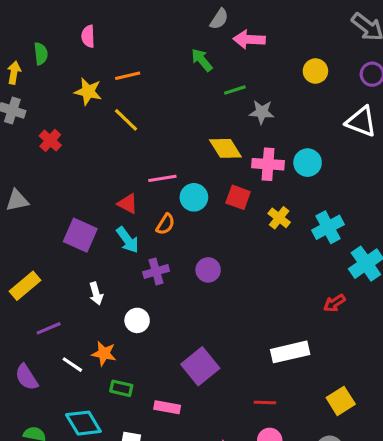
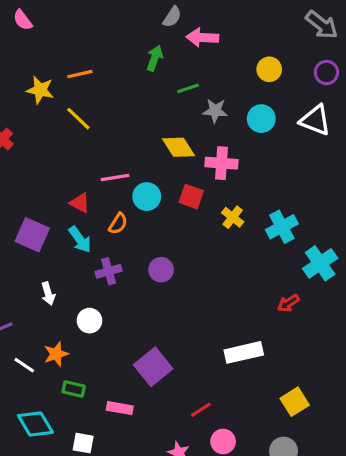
pink semicircle: (88, 36) -> (23, 20), moved, turned -35
green arrow: (202, 60) -> (155, 58), turned 60
cyan circle: (308, 163) -> (261, 119), moved
orange star: (104, 354) -> (56, 354), turned -30
red line: (265, 402) -> (201, 410), moved, turned -35

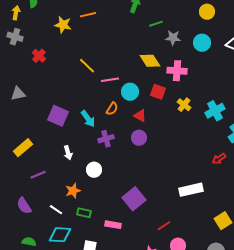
yellow line: (78, 119) -> (87, 66), moved
red triangle: (80, 203) -> (140, 116), moved
white line: (24, 365) -> (56, 210), moved
cyan diamond: (35, 424) -> (60, 235), turned -55

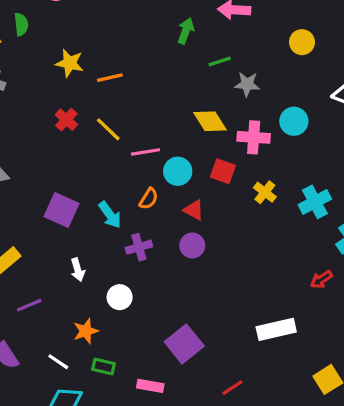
orange line: (88, 15) -> (110, 78), moved
cyan circle: (202, 43) -> (294, 121), moved
red cross: (39, 56) -> (66, 120), moved

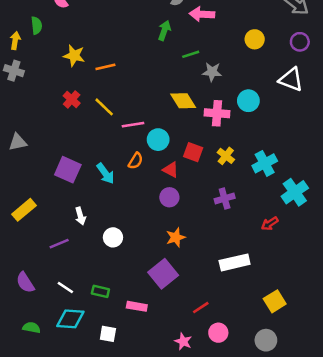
red square: (223, 171) -> (193, 152), moved
purple cross: (139, 247) -> (225, 199), moved
purple line: (29, 305) -> (59, 244), moved
orange star: (86, 331) -> (176, 237), moved

